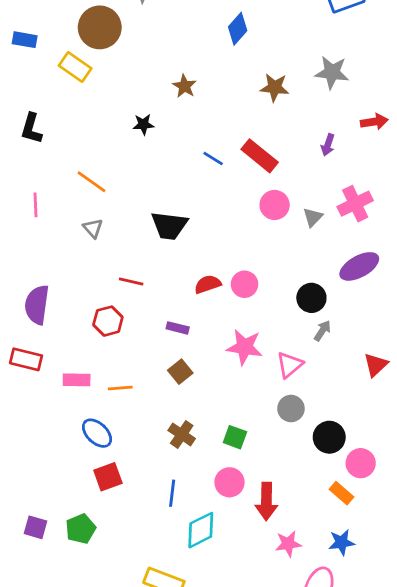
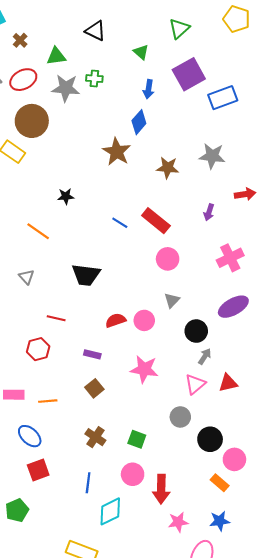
brown star: (184, 86) -> (117, 152), moved, size x1.5
orange line: (92, 182) -> (38, 231), moved
gray triangle: (313, 217) -> (172, 300), moved
pink triangle: (290, 365) -> (195, 384), moved
red triangle: (376, 365) -> (228, 383), moved, turned 30

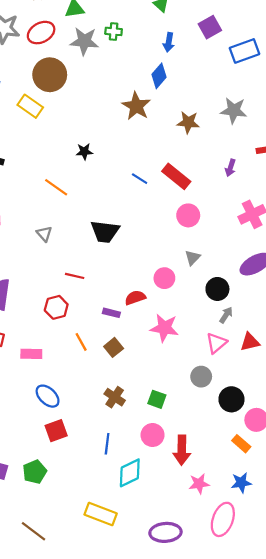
purple square: (189, 74) -> (210, 27), size x0.7
red semicircle: (116, 320) -> (135, 298), moved
orange line: (48, 401) -> (81, 342), moved, turned 66

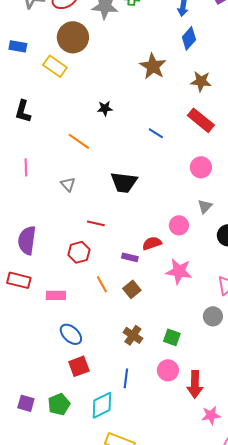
blue diamond: (159, 76) -> (189, 38), moved
red rectangle: (176, 176) -> (201, 120), moved
cyan diamond: (130, 473) -> (102, 405), moved

